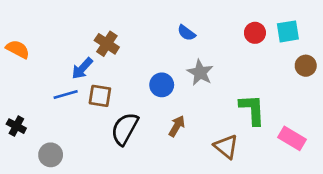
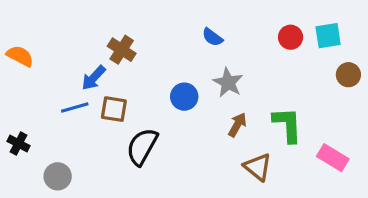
brown arrow: (177, 126) -> (237, 125), moved

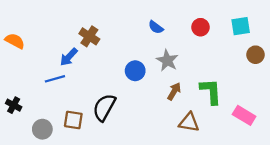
red circle: (291, 37) -> (200, 27), moved
brown square: (114, 109) -> (73, 120), moved
brown triangle: (258, 167) -> (189, 122), turned -30

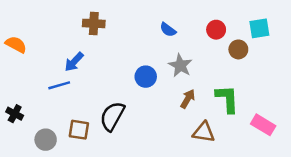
brown cross: (89, 36) -> (94, 23), moved, turned -30
brown circle: (256, 55) -> (238, 49), moved

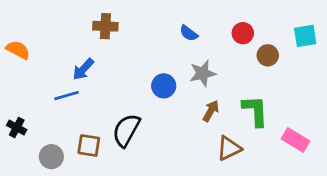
cyan square: (259, 28) -> (305, 36), moved
gray star: (180, 65) -> (203, 73), turned 30
brown triangle: (204, 132) -> (229, 148), turned -35

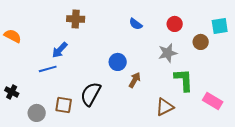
brown circle: (268, 55) -> (201, 42), moved
gray star: (203, 73) -> (168, 53), moved
brown arrow: (211, 111) -> (135, 80), moved

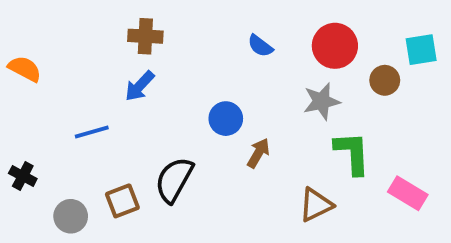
red circle: (175, 24) -> (335, 46), size x1.5
blue arrow: (60, 50) -> (140, 86), moved
brown square: (64, 105) -> (122, 201), turned -30

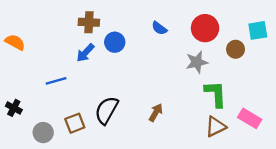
blue circle: (226, 119) -> (115, 42), moved
brown arrow: (258, 153) -> (156, 113), moved
brown triangle: (316, 205) -> (216, 127), moved

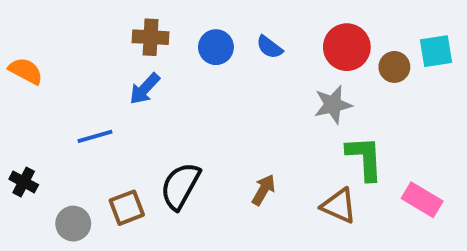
blue circle: (115, 42) -> (216, 47), moved
brown circle: (236, 49) -> (394, 67), moved
brown triangle: (216, 127) -> (339, 206), moved, turned 50

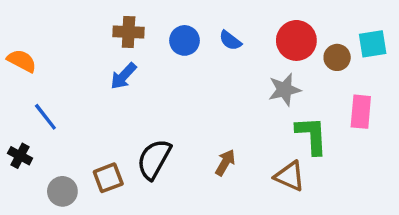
blue line: (95, 136) -> (45, 117), moved, turned 68
pink rectangle: (422, 200) -> (361, 112), moved, turned 64

